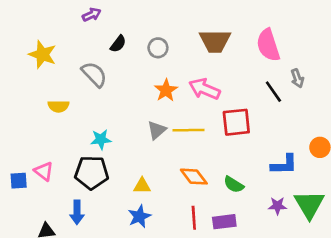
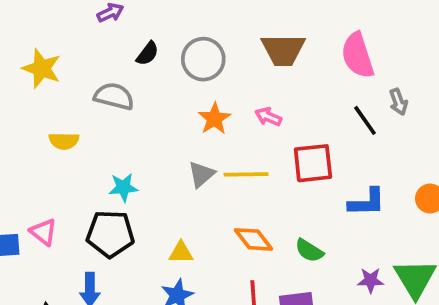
gray circle: (158, 48) -> (203, 59), size x1.5
gray semicircle: (94, 74) -> (114, 96), turned -32
pink arrow: (204, 89) -> (268, 117), size x0.6
blue L-shape: (284, 165) -> (367, 202), moved

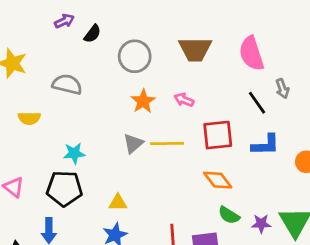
black semicircle: (148, 54) -> (92, 34), moved
blue L-shape: (367, 202) -> (265, 145), moved
orange diamond: (253, 239) -> (218, 180), moved
green semicircle: (309, 251) -> (229, 215), moved

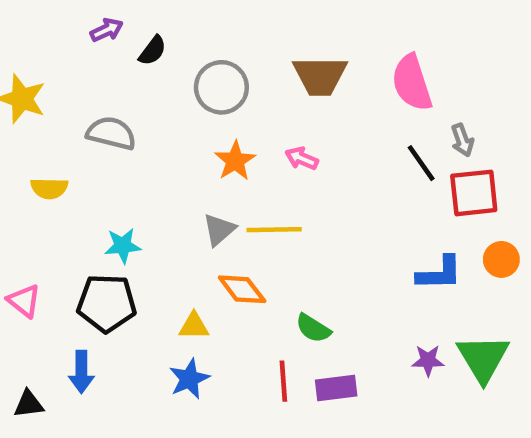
red square: (218, 135) -> (474, 193), moved
blue L-shape: (265, 145) -> (439, 273), moved
orange diamond: (218, 180) -> (242, 289), moved
green semicircle: (229, 215) -> (313, 328), moved

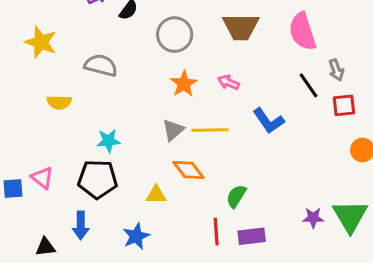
red square: (474, 193) -> (344, 105), size x0.7
blue L-shape: (439, 273) -> (269, 121), moved, turned 56
green semicircle: (313, 328) -> (236, 196), turned 90
blue star: (189, 379) -> (136, 236), moved

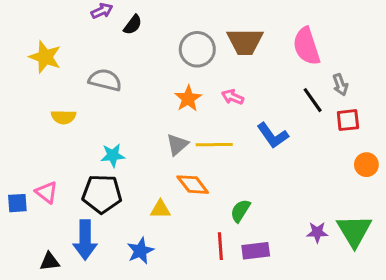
gray circle: (175, 35) -> (197, 49), moved
blue arrow: (81, 225) -> (85, 240), size x1.4

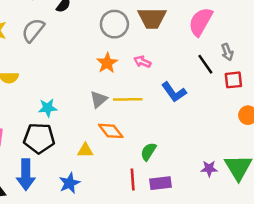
pink semicircle: (306, 46) -> (201, 22), turned 48
gray semicircle: (105, 80) -> (33, 30), moved, turned -65

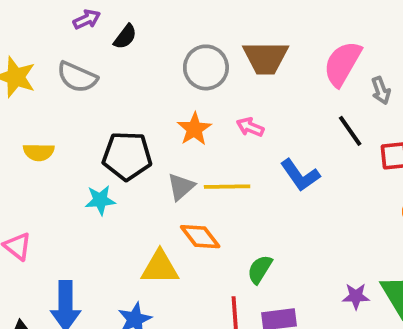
gray semicircle: (33, 30) -> (77, 77), turned -105
gray arrow: (227, 52) -> (381, 91), moved
black pentagon: (39, 138) -> (127, 156), moved
yellow triangle: (85, 150) -> (160, 267), size x1.5

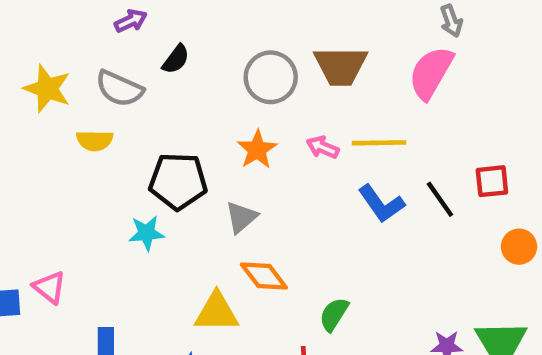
black semicircle: (125, 37) -> (176, 59), moved
gray arrow: (381, 91) -> (451, 21), moved
black line: (350, 131) -> (440, 199), moved
yellow semicircle: (39, 152) -> (95, 141), moved
yellow line: (227, 187) -> (379, 143), moved

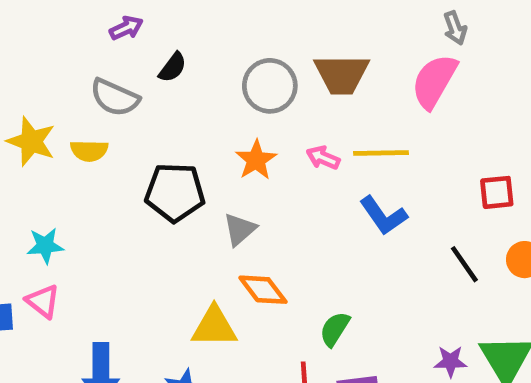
yellow star: (47, 89) -> (31, 141), moved
black line: (440, 199) -> (464, 264), moved
cyan star: (147, 233) -> (45, 246), moved

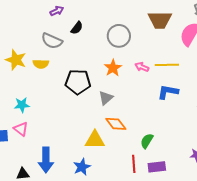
brown trapezoid: (342, 74) -> (160, 20), moved
blue L-shape: (383, 216) -> (168, 92), turned 135

